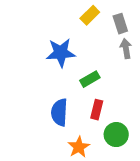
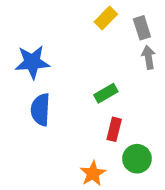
blue star: (61, 53) -> (32, 62), moved
blue semicircle: (59, 112) -> (40, 110), moved

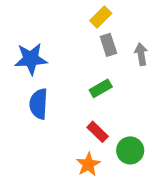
gray rectangle: (142, 28) -> (108, 45), moved
red rectangle: (114, 129) -> (98, 132), moved, turned -60

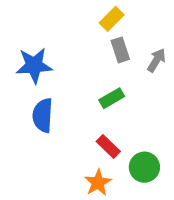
gray arrow: (141, 54) -> (156, 60), turned 40

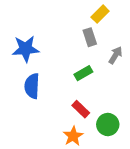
yellow rectangle: (112, 19) -> (100, 14), moved
gray arrow: (156, 60) -> (115, 55), moved

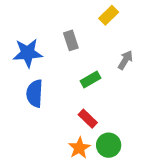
gray rectangle: (90, 37) -> (71, 40), moved
green circle: (108, 125) -> (109, 145), moved

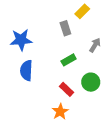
gray rectangle: (71, 40) -> (65, 28), moved
green circle: (109, 145) -> (91, 82), moved

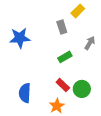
blue semicircle: (26, 70) -> (25, 93), moved
green circle: (91, 82) -> (82, 89), moved

